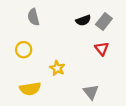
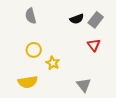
yellow circle: (24, 50) -> (34, 50), moved

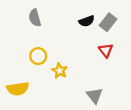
yellow semicircle: (28, 82) -> (18, 89), moved

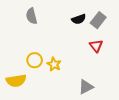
yellow circle: (38, 56) -> (35, 60), moved
gray triangle: (94, 95) -> (86, 87), turned 42

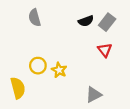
yellow semicircle: (16, 81) -> (18, 88), turned -96

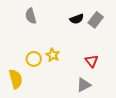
red triangle: (105, 50) -> (92, 61), moved
yellow star: (59, 70) -> (53, 55), moved

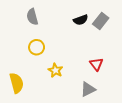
yellow star: (53, 55) -> (55, 70), moved
yellow circle: (34, 59) -> (37, 47), moved

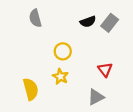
yellow circle: (37, 47) -> (63, 51), moved
yellow semicircle: (17, 83) -> (31, 89), moved

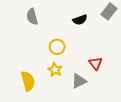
gray rectangle: (110, 23) -> (109, 11), moved
gray triangle: (96, 97) -> (79, 81), moved

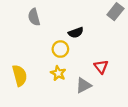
black semicircle: (80, 20) -> (76, 33), moved
yellow semicircle: (28, 81) -> (20, 75), moved

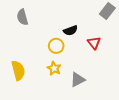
gray semicircle: (34, 17) -> (22, 17), moved
red triangle: (101, 67) -> (94, 43), moved

